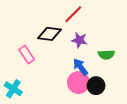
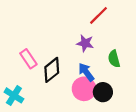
red line: (73, 14) -> (98, 15), moved
black diamond: (49, 34) -> (52, 70), moved, turned -45
green semicircle: (106, 55) -> (114, 59), turned 77

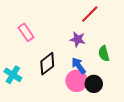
pink rectangle: (28, 59) -> (26, 32), moved
cyan cross: (14, 95) -> (13, 75), moved

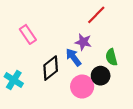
blue arrow: (79, 66) -> (73, 57), moved
black circle: (94, 84) -> (101, 76), moved

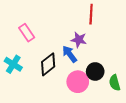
red line: (96, 15) -> (91, 14), turned -42
green semicircle: (111, 57) -> (115, 83), moved
cyan cross: (14, 80) -> (13, 64), moved

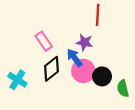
pink rectangle: (27, 33) -> (44, 41), moved
cyan cross: (13, 64) -> (17, 80), moved
pink circle: (78, 82) -> (83, 71), moved

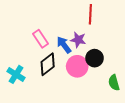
blue arrow: (75, 58) -> (64, 45), moved
black circle: (102, 76) -> (95, 58), moved

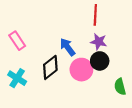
pink rectangle: (40, 39) -> (17, 41), moved
purple star: (78, 40) -> (99, 42), moved

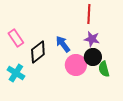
black diamond: (50, 67) -> (38, 52), moved
green semicircle: (120, 87) -> (104, 69), moved

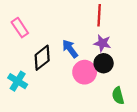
pink rectangle: (16, 38) -> (20, 28), moved
green semicircle: (104, 69) -> (118, 96), moved

